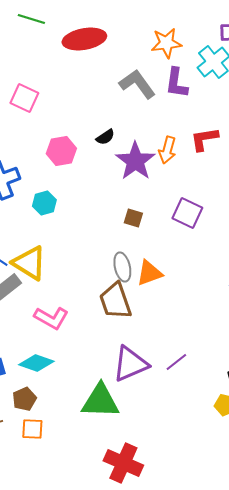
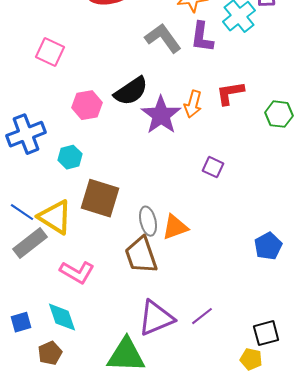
black semicircle: (105, 137) -> (131, 91), size x1.8
purple square: (187, 213) -> (213, 167), size x0.7
brown square: (133, 218) -> (100, 198), moved, size x2.0
cyan diamond: (36, 363) -> (62, 317), turned 52

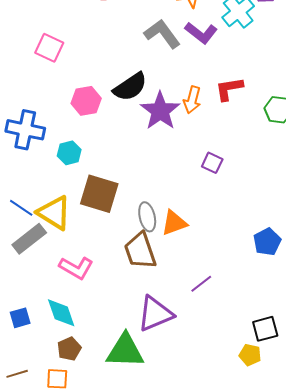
purple L-shape: (202, 37) -> (201, 33), turned -60
blue cross: (26, 134) -> (25, 130), turned 33
purple line: (202, 316) -> (201, 284), moved
brown pentagon: (50, 353) -> (69, 349), moved

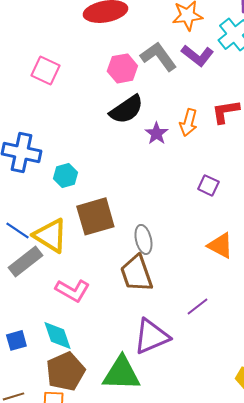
pink hexagon: (86, 101) -> (122, 68), moved
purple star: (160, 111) -> (156, 133), size x0.6
brown square: (99, 194) -> (95, 216), turned -33
orange triangle: (174, 223) -> (220, 245), moved, turned 48
brown pentagon: (69, 349) -> (65, 371), size x1.6

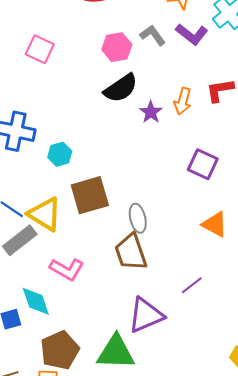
gray L-shape: (158, 56) -> (153, 35), size x0.7
purple square: (208, 185) -> (203, 164), size x1.4
cyan diamond: (57, 335) -> (36, 301), moved

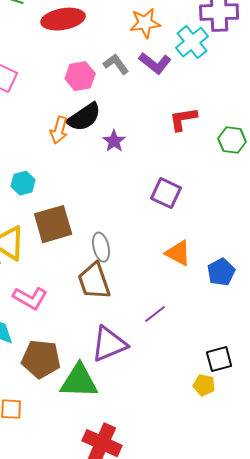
orange arrow: (183, 101) -> (59, 130), moved
brown pentagon: (60, 350) -> (41, 359), moved, turned 30

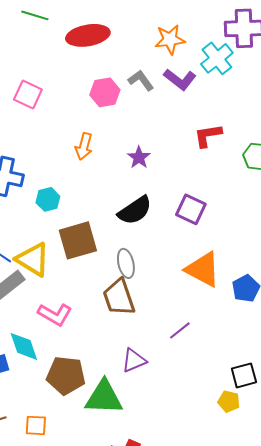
black semicircle: (84, 117) -> (135, 210), moved
orange triangle: (178, 253) -> (203, 269), size x1.4
purple triangle: (109, 344) -> (134, 360), size x0.7

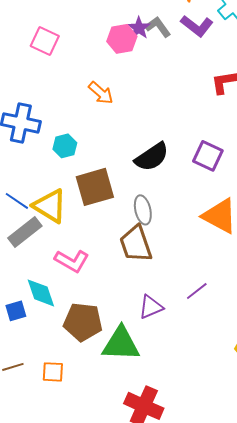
orange arrow: (84, 146) -> (101, 93), turned -64
purple star: (139, 157) -> (139, 28), moved
purple line: (180, 330) -> (197, 291), moved

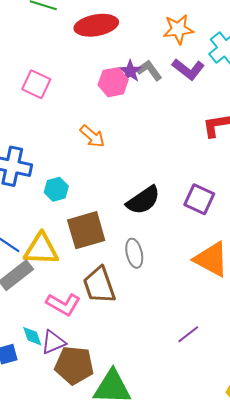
yellow triangle: (50, 206) -> (41, 249), turned -30
brown trapezoid: (136, 244) -> (99, 285), moved
cyan diamond: (41, 293) -> (32, 336), size x0.7
purple triangle: (151, 307) -> (53, 342), moved

